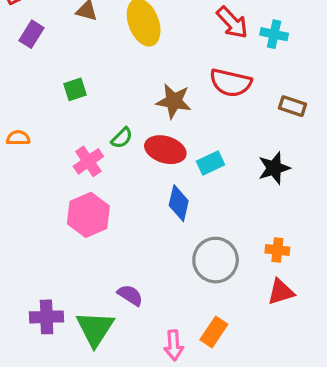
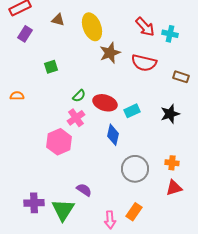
brown star: (174, 101) -> (110, 53), moved, turned -30
pink cross: (88, 161) -> (76, 118), moved

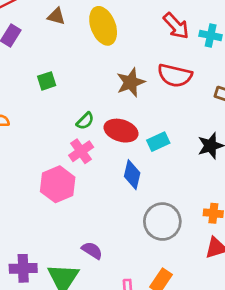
brown star: (110, 53) -> (131, 82), moved

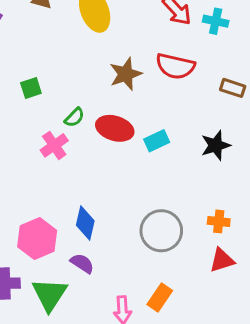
green square: (47, 81) -> (31, 88), moved
pink cross: (81, 151) -> (54, 145), moved
blue diamond: (132, 175) -> (85, 223), moved
pink hexagon: (58, 184) -> (37, 239), moved

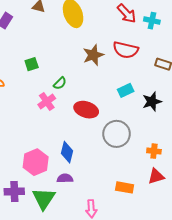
red ellipse: (115, 128) -> (86, 110), moved
cyan rectangle: (157, 141) -> (126, 90), moved
gray circle: (161, 231) -> (117, 134), moved
purple semicircle: (82, 263) -> (65, 178), turned -35
orange rectangle: (160, 298) -> (125, 187), moved, turned 66

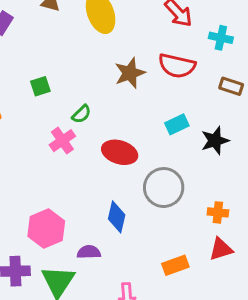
cyan cross: (152, 21) -> (221, 38), moved
blue diamond: (67, 152) -> (117, 217), moved
orange rectangle: (125, 187) -> (175, 265), turned -30

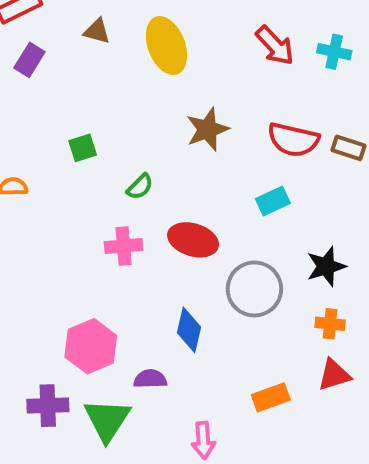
cyan cross: (221, 38) -> (334, 52), moved
red semicircle: (177, 66) -> (293, 140), moved
pink cross: (62, 141) -> (124, 246), moved, turned 30
black star: (215, 141) -> (326, 266), moved

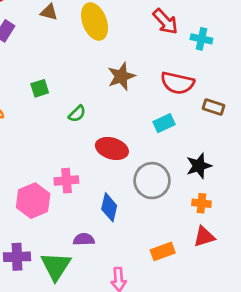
cyan cross: (334, 52) -> (201, 39), moved
brown rectangle: (349, 148) -> (214, 107), moved
pink cross: (124, 246) -> (66, 181), moved
pink hexagon: (91, 346) -> (33, 201), moved

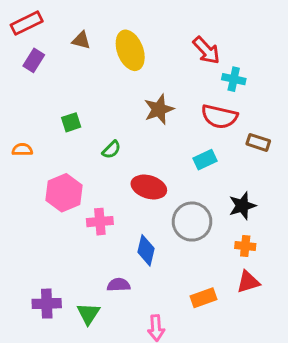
cyan cross: (201, 39) -> (234, 79), moved
pink hexagon: (33, 201) -> (64, 193), moved
green triangle: (56, 266) -> (88, 314), size x0.7

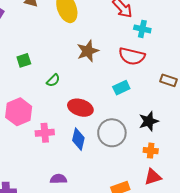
brown rectangle: (258, 142) -> (169, 80), moved
blue diamond: (146, 250) -> (78, 139), moved

